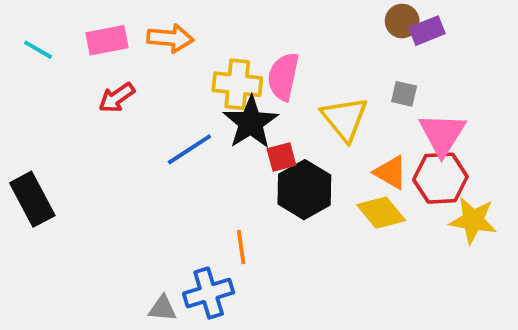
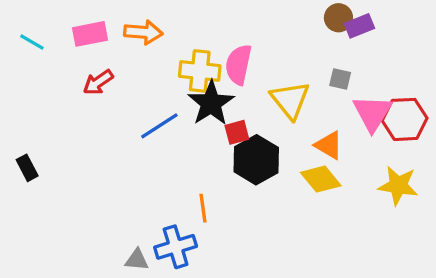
red hexagon: (440, 178) -> (405, 119), moved
black rectangle: (32, 199) -> (27, 168), size x0.6

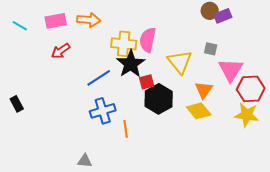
red hexagon: (405, 119) -> (251, 89), moved
orange triangle: (329, 145) -> (204, 90), turned 36
blue cross: (176, 247) -> (103, 111), moved

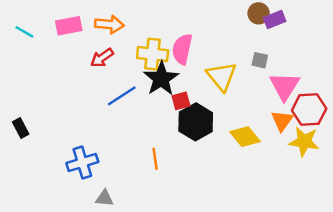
red arrow: (61, 51) -> (102, 58), moved
orange triangle: (204, 90) -> (282, 121), moved
blue cross: (103, 111) -> (82, 162), moved

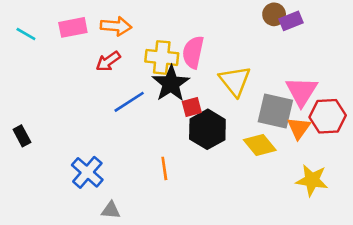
gray square: (260, 60) -> (275, 111), moved, size x2.0
yellow star: (304, 142) -> (312, 180), moved
blue cross: (82, 162) -> (87, 172), turned -32

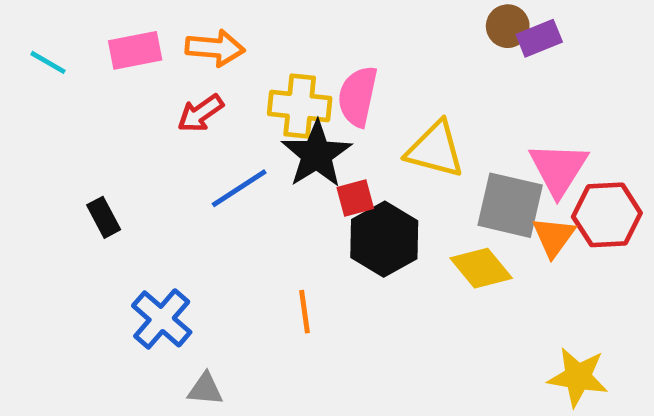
yellow triangle: (235, 81) -> (435, 150), turned -36
black rectangle: (22, 136) -> (104, 217), moved
yellow star: (312, 180) -> (578, 377), moved

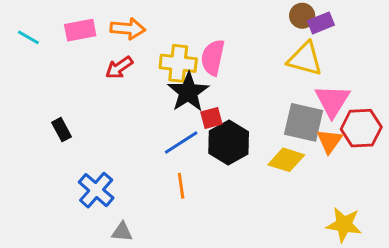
yellow triangle: (435, 150) -> (305, 59), moved
blue line: (239, 188) -> (181, 142), moved
yellow diamond: (481, 268) -> (286, 160), turned -33

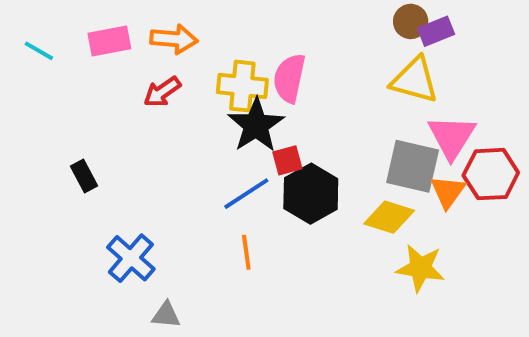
yellow star: (344, 225) -> (420, 268), moved

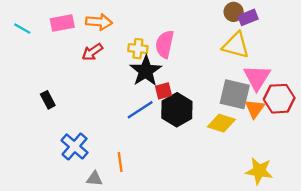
yellow cross: (242, 86) -> (138, 49), size x0.7
orange line: (246, 252) -> (120, 162), moved
yellow star: (420, 268) -> (259, 171), moved

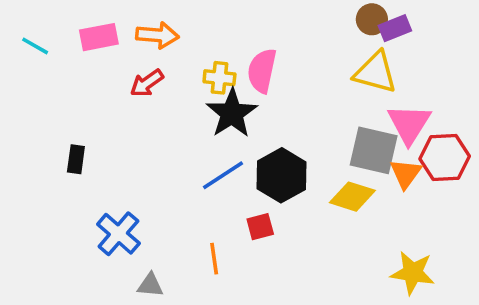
red square: (164, 91) -> (260, 227), moved
black rectangle: (48, 100) -> (76, 159), turned 36
orange line: (120, 162) -> (214, 259), moved

